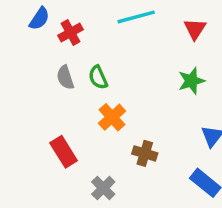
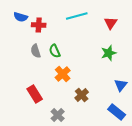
blue semicircle: (39, 19) -> (21, 17), turned 72
red cross: (70, 32) -> (39, 25), turned 32
brown cross: (145, 153) -> (82, 95), turned 32

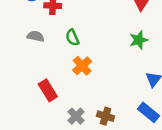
gray semicircle: (36, 51) -> (36, 36), moved, turned 120
brown cross: (82, 95) -> (106, 116), moved, turned -32

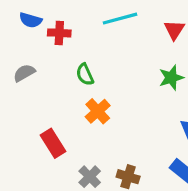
gray semicircle: (36, 36) -> (24, 73), moved, turned -42

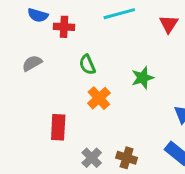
green star: (171, 78) -> (143, 78), moved
red rectangle: (53, 143) -> (58, 127), turned 35

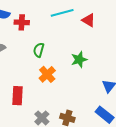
red triangle: (169, 24) -> (89, 20), moved, turned -32
green semicircle: (87, 65) -> (39, 50), turned 40

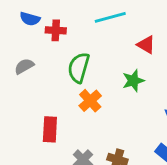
red triangle: (89, 20) -> (146, 45), moved
green semicircle: (39, 50) -> (79, 68), size x1.5

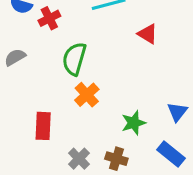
red cross: (56, 30) -> (49, 18), turned -30
green star: (133, 81) -> (134, 123), moved

